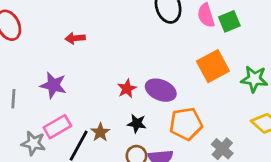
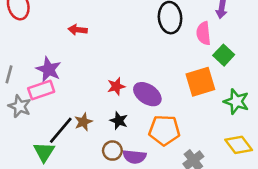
green square: (229, 21) -> (224, 55), moved, turned -36
pink rectangle: (57, 127) -> (41, 90), moved
gray star: (33, 143) -> (20, 106), moved

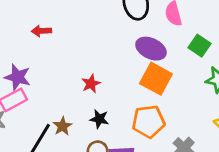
green square: (224, 55) -> (200, 46), moved
orange square: (200, 82) -> (156, 79), moved, turned -36
purple ellipse: (147, 94) -> (151, 49), moved

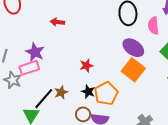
orange pentagon: (149, 122) -> (106, 93), moved, turned -30

